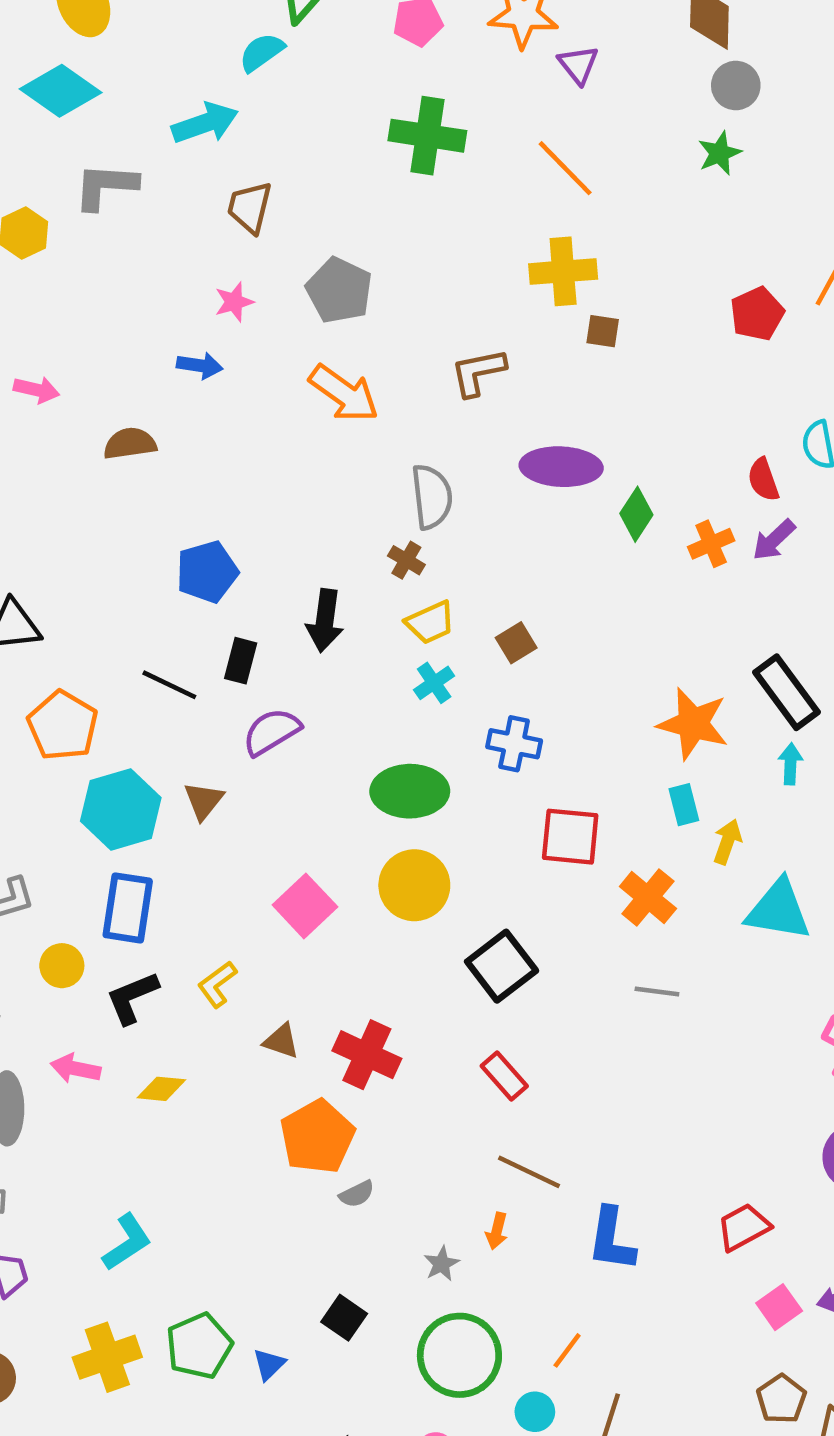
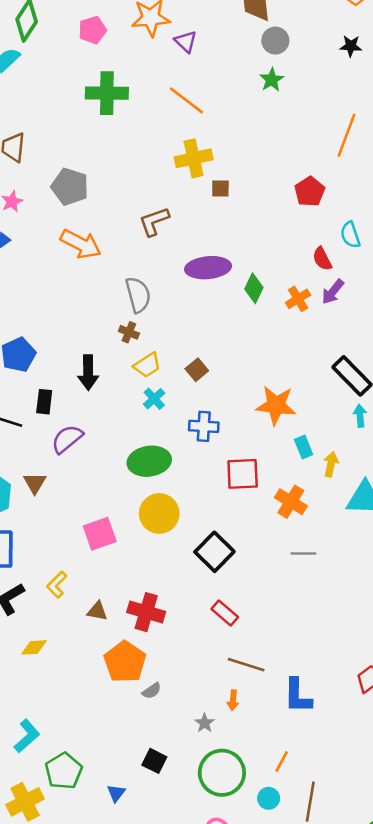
red pentagon: (757, 314) -> (310, 192), moved
orange star: (693, 724) -> (276, 405), moved
pink square: (305, 906) -> (100, 534), turned 32
green pentagon: (199, 1346) -> (64, 771), moved

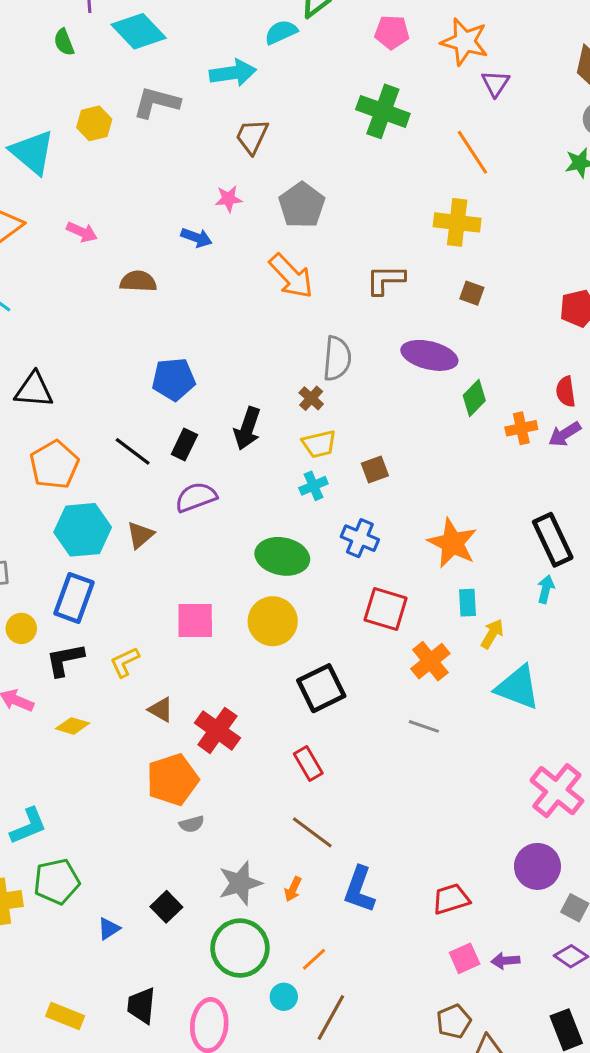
brown square: (220, 188) -> (472, 293), moved
orange arrow: (233, 700) -> (293, 889), moved
gray star: (205, 723) -> (240, 883), size x1.8

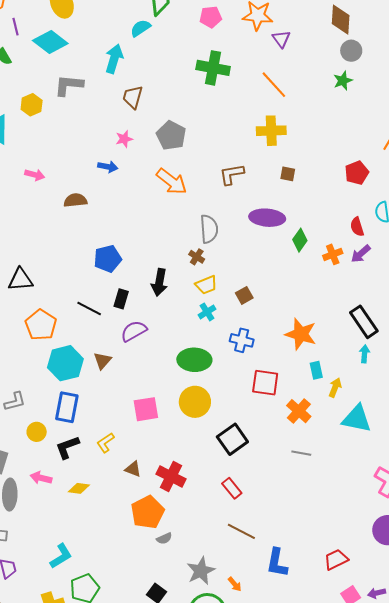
cyan arrow: (233, 73) -> (114, 59), turned -56
orange arrow: (293, 889) -> (235, 584), moved, turned -56

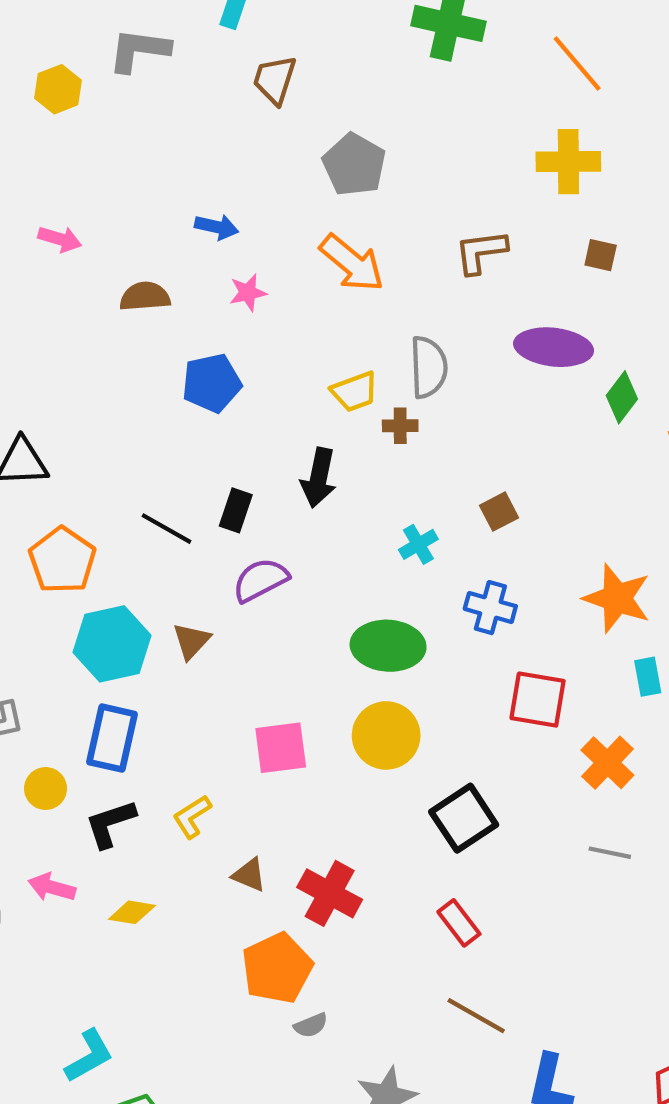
pink star: (124, 139) -> (248, 293), moved
brown cross: (197, 257) -> (400, 426), turned -35
blue pentagon: (108, 259) -> (212, 383), moved
yellow trapezoid: (206, 285) -> (355, 392), moved

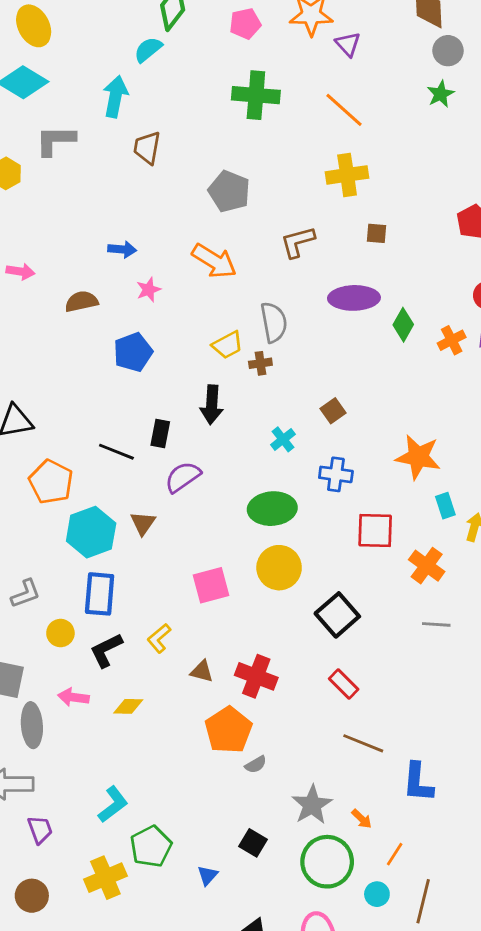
gray pentagon: (354, 165) -> (229, 191), moved

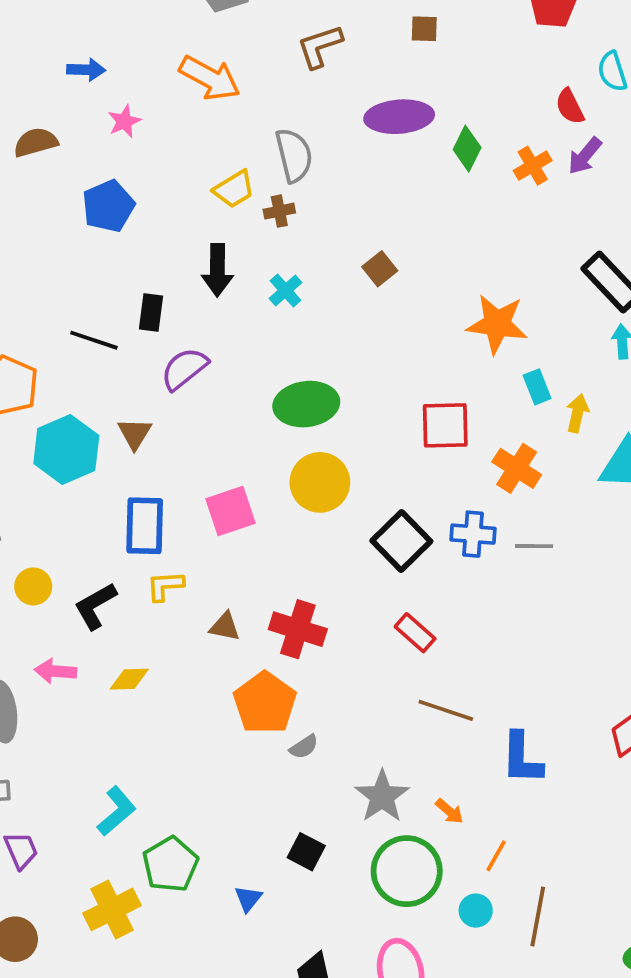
cyan cross: (283, 439) -> (285, 291), moved
blue cross: (336, 474) -> (473, 534), moved
blue rectangle: (100, 594) -> (145, 526), moved
yellow L-shape: (159, 638) -> (165, 586), turned 40

